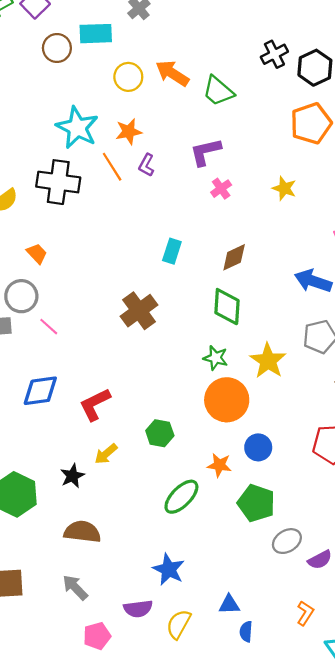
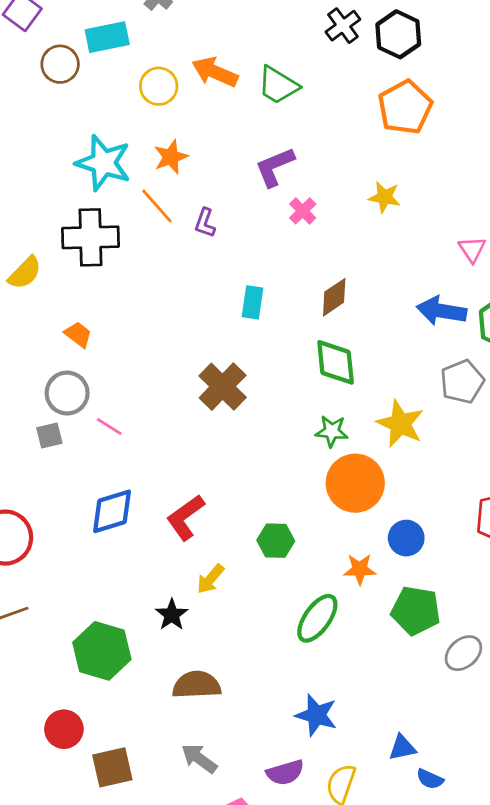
purple L-shape: (146, 165) -> (205, 223), moved
blue semicircle: (246, 632) -> (430, 779), turned -60

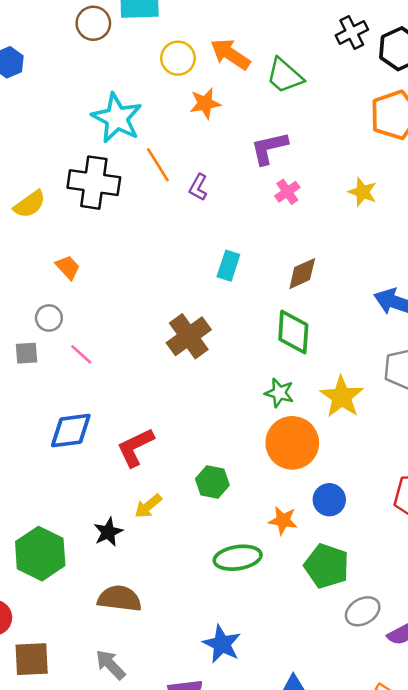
orange star: (171, 157) -> (205, 103), moved
gray circle: (67, 393) -> (49, 318), size x0.7
green ellipse: (317, 618) -> (238, 558), turned 36

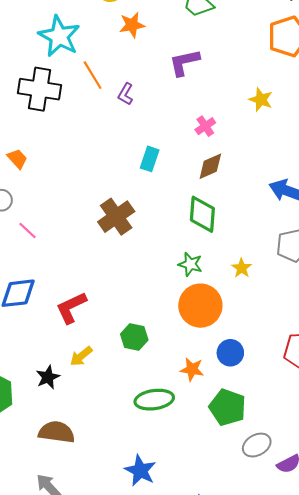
pink cross: (287, 192) -> (205, 126), moved
yellow star: (342, 397) -> (242, 268), size x0.6

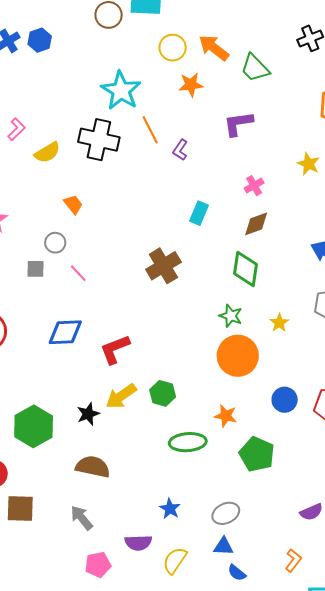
green hexagon: (134, 337) -> (163, 393), moved
blue circle: (230, 353) -> (285, 400), moved
yellow arrow: (81, 356) -> (121, 396), size x1.4
gray ellipse: (257, 445) -> (226, 513), moved
blue star: (140, 471) -> (170, 509), size x0.7

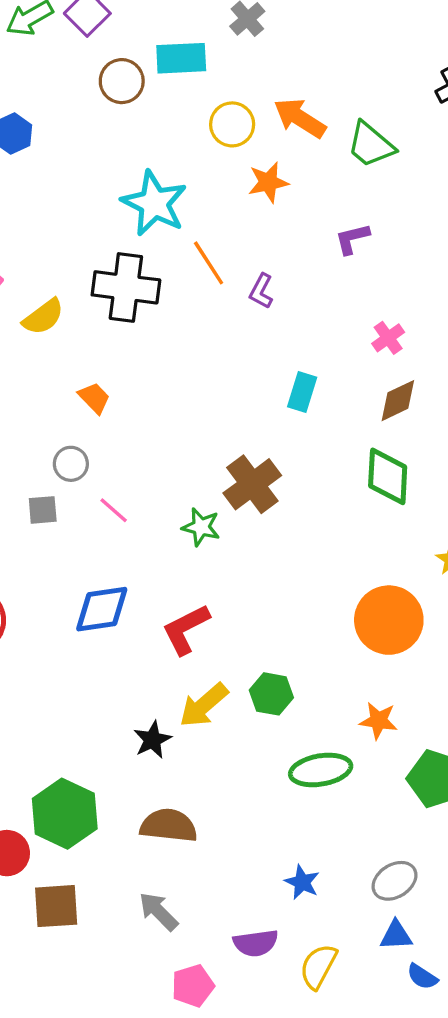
purple L-shape: (238, 124) -> (352, 239), size x0.7
green star: (231, 316) -> (201, 527), moved
green hexagon: (34, 426) -> (65, 814), moved

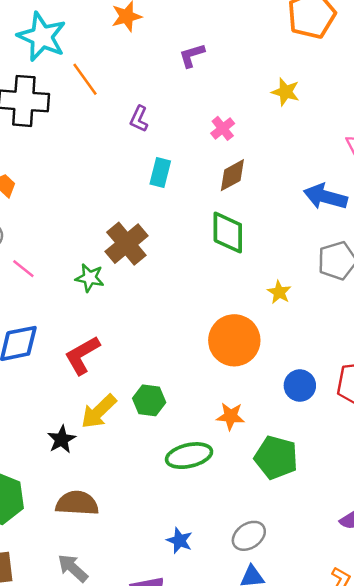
purple L-shape: (261, 291) -> (139, 119), moved

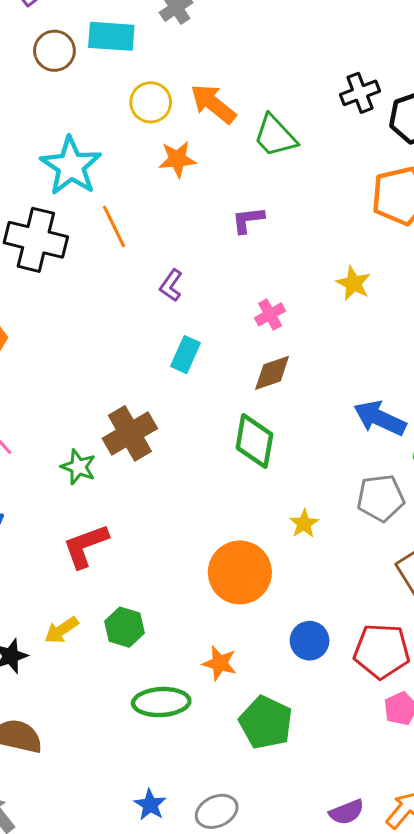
red L-shape: (82, 355) -> (86, 546), moved
yellow arrow: (99, 412) -> (61, 630), size x0.7
blue star: (180, 540) -> (150, 805), moved

